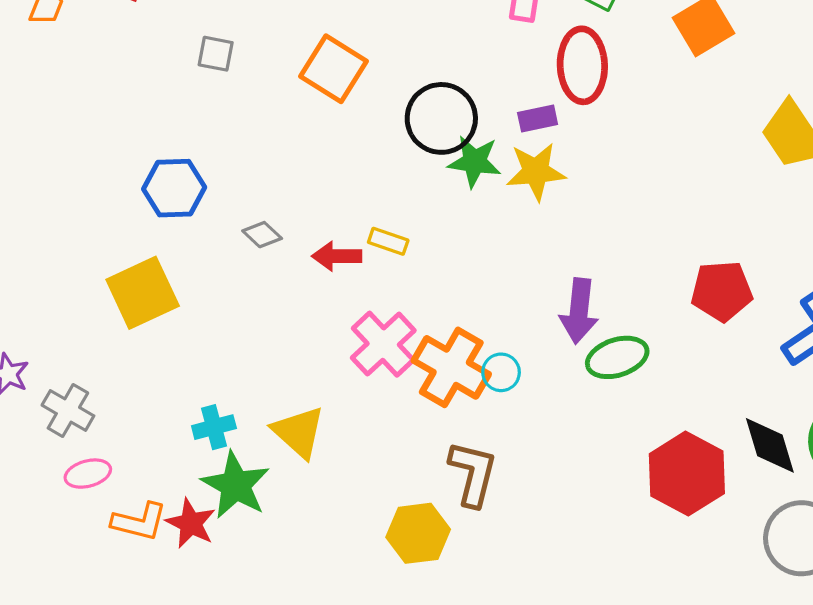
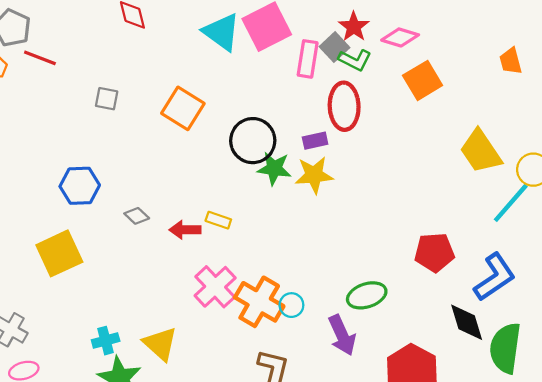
purple arrow: (579, 311) -> (342, 335), moved, turned -30
black diamond: (770, 445) -> (467, 322), moved

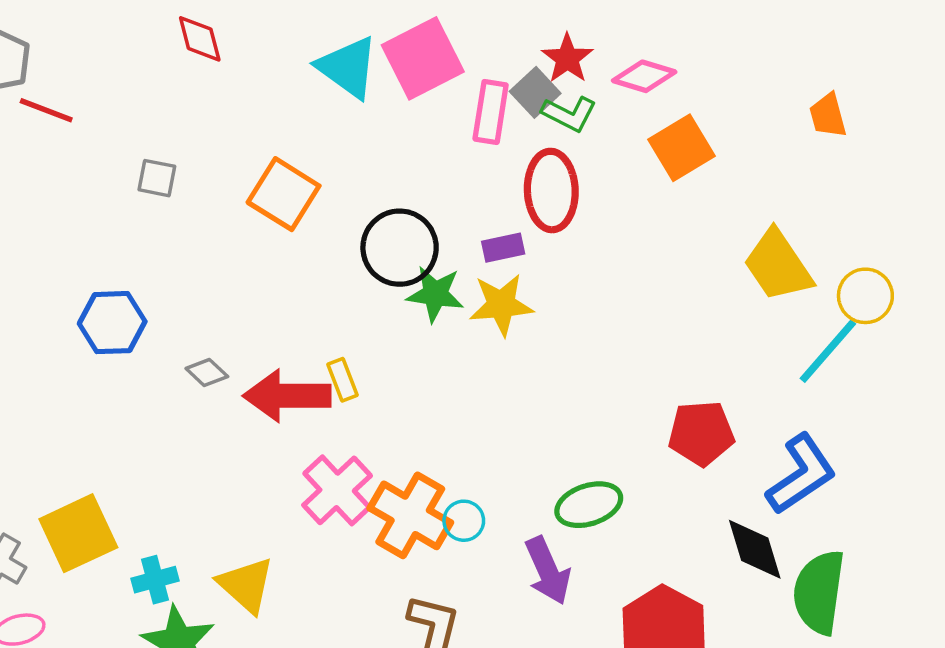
yellow rectangle: (218, 220) -> (342, 380), turned 50
red arrow: (185, 230) -> (287, 396), size x1.6
yellow square: (59, 253) -> (78, 533), moved

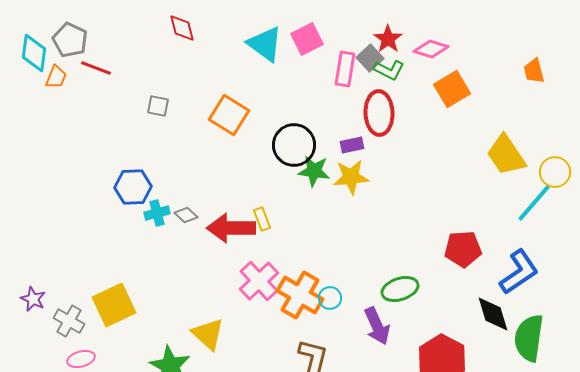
pink square: (423, 58) -> (307, 39), size x0.7
cyan cross: (155, 580) -> (157, 213), moved

